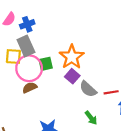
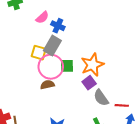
blue cross: (27, 24) -> (58, 26), turned 32
gray rectangle: (26, 46) -> (52, 46), turned 42

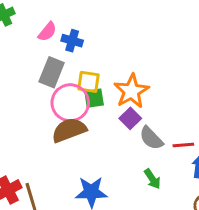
gray rectangle: (52, 46) -> (52, 72), moved
yellow square: (39, 53) -> (89, 82), moved
brown semicircle: (47, 85) -> (69, 130), size x1.6

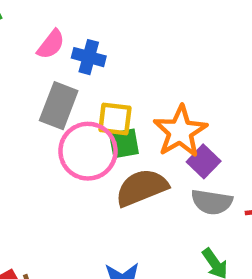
purple square: (130, 118) -> (204, 161), moved
brown semicircle: (69, 130) -> (142, 188), moved
gray semicircle: (151, 138) -> (212, 202), turned -36

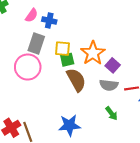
pink circle: (88, 151) -> (28, 67), moved
purple square: (204, 161) -> (113, 65), moved
brown semicircle: (142, 188) -> (76, 80), turned 85

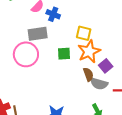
gray rectangle: (36, 44) -> (38, 34), turned 54
yellow square: (63, 49) -> (84, 33), moved
brown semicircle: (76, 80) -> (88, 74), moved, size x0.6

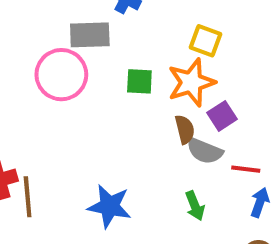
yellow square: (84, 33) -> (206, 41), moved

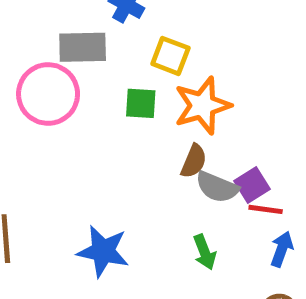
yellow square: (206, 41) -> (170, 56), moved
purple square: (222, 116) -> (252, 185), moved
brown semicircle: (185, 129) -> (194, 161), turned 36

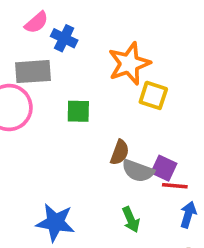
yellow square: (170, 56) -> (153, 95), moved
orange star: (202, 106) -> (129, 64), moved
purple square: (252, 185) -> (164, 168), turned -30

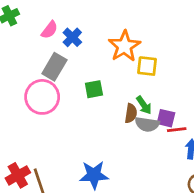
blue cross: (64, 38) -> (72, 37), turned 30
gray rectangle: (33, 72) -> (54, 67), turned -44
green arrow: (131, 220) -> (144, 105), moved

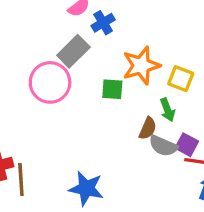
orange star: (124, 46) -> (141, 66), moved
green arrow: (144, 105) -> (167, 110), moved

